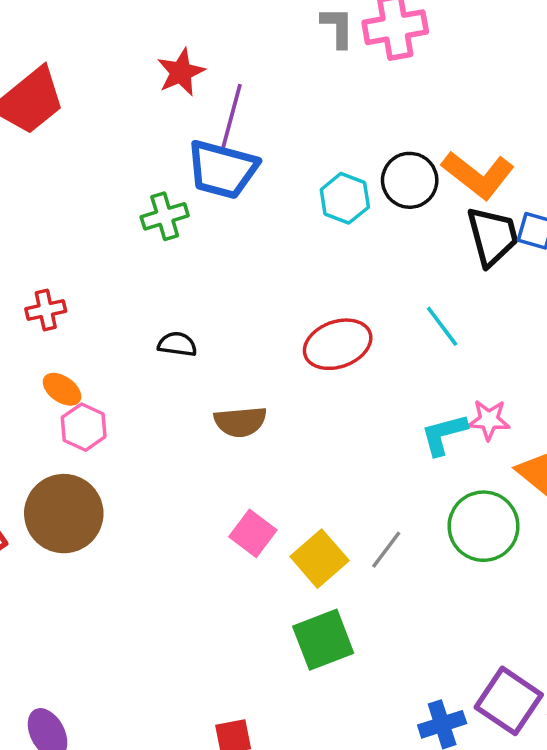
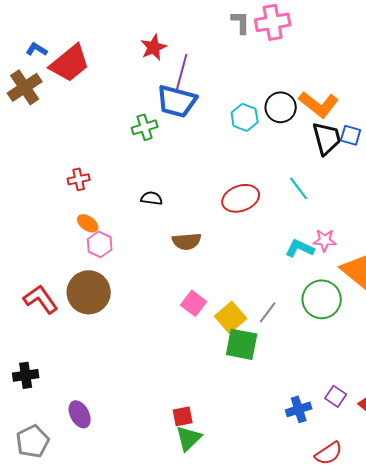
cyan L-shape: (444, 434) -> (300, 248), turned 40
green square: (323, 640) -> (242, 344), moved, turned 32
purple square: (509, 701) -> (336, 396), size x0.6

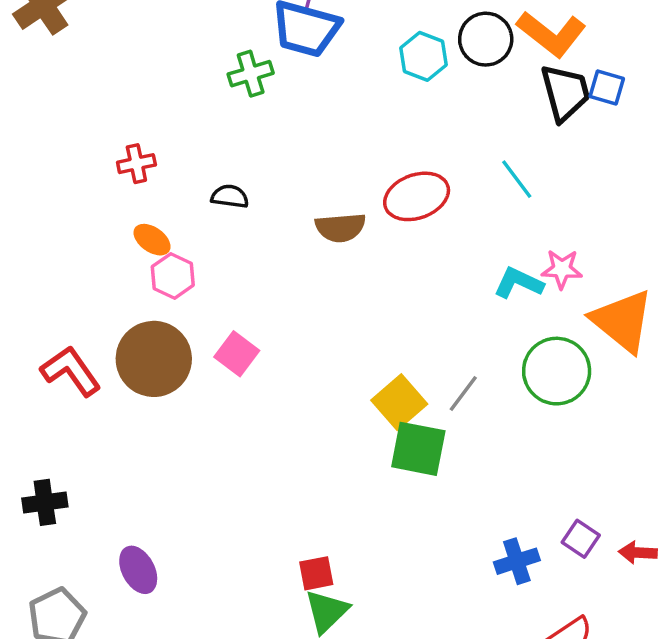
black semicircle: (152, 198) -> (230, 196), moved
brown semicircle: (187, 241) -> (340, 228), moved
pink square: (194, 303) -> (237, 354), moved

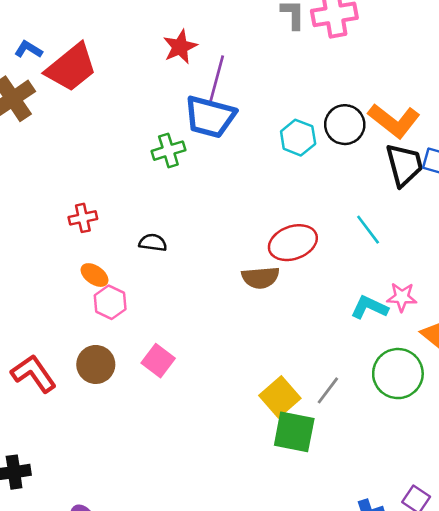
brown semicircle: (340, 228) -> (260, 278), moved
brown circle: (154, 359) -> (96, 364), size x0.7

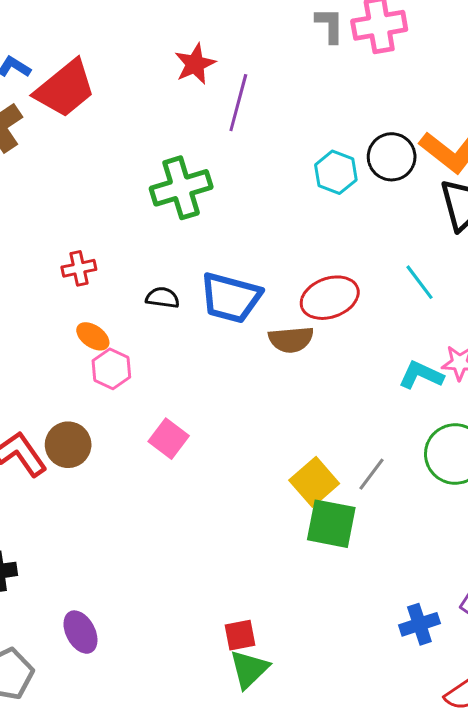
blue trapezoid: (210, 117) -> (231, 298), moved
green cross: (168, 151) -> (181, 188), size x1.5
brown circle: (96, 364) -> (68, 445), moved

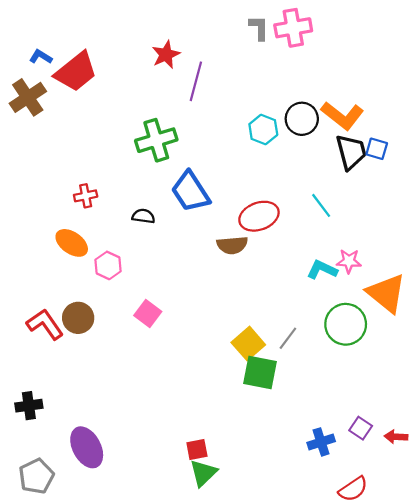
blue trapezoid: (231, 298) -> (190, 192), moved, turned 42
orange ellipse: (93, 336) -> (72, 243), moved, size x1.4
purple ellipse: (80, 632) -> (87, 447), size x1.4

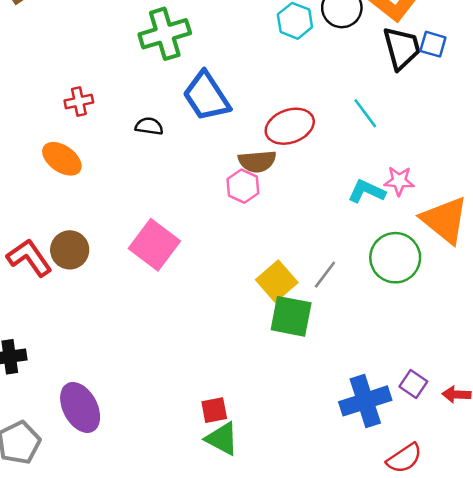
pink hexagon: (108, 265) -> (243, 186), moved
pink square: (148, 314) -> (154, 245), size x1.5
blue cross: (321, 442) -> (365, 401), size x1.5
green triangle: (203, 473) -> (222, 439), turned -48

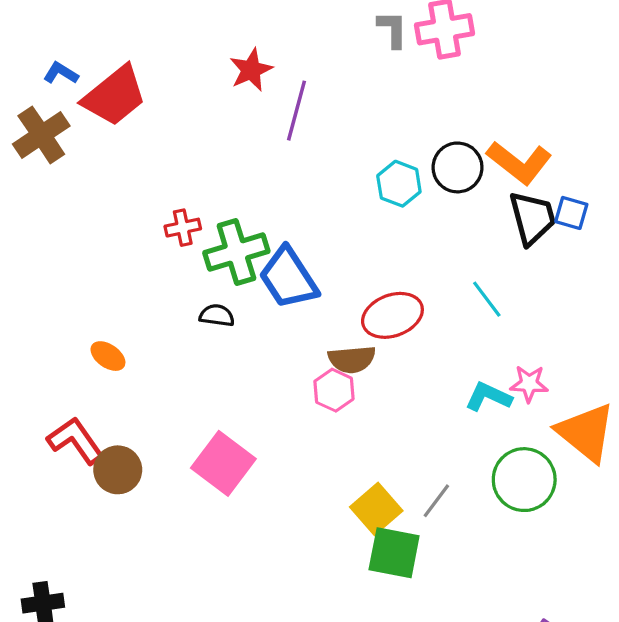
green cross: (165, 34) -> (236, 252), moved
red cross: (79, 101) -> (183, 228), moved
orange ellipse: (62, 159) -> (108, 356), size x0.7
red L-shape: (29, 258) -> (75, 441), moved

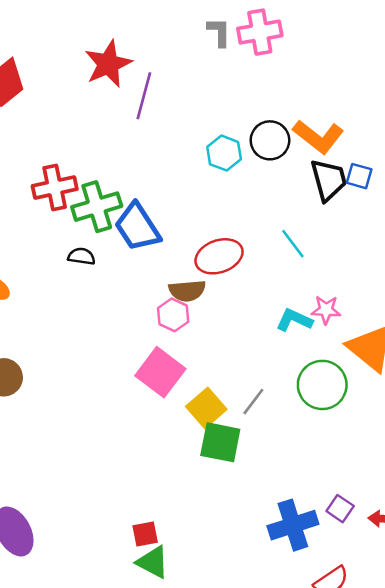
red star: (251, 70) -> (108, 64), size x1.4
red cross: (183, 228) -> (55, 187), size x1.6
pink square: (223, 463) -> (160, 372), moved

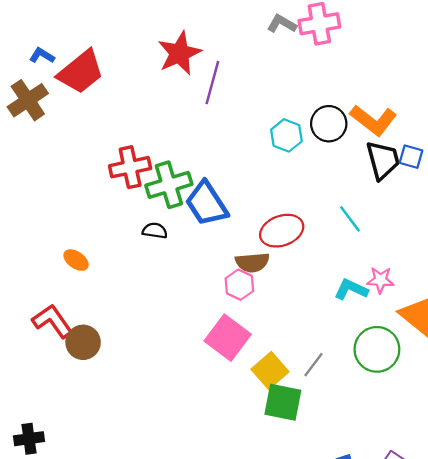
gray L-shape: (219, 32) -> (282, 24), turned -60

